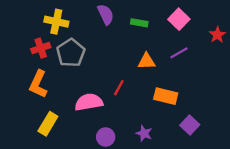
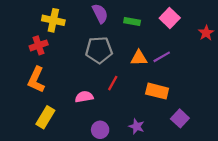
gray pentagon: (71, 53) -> (99, 50), moved, turned 30
purple line: (179, 53) -> (162, 57), moved
pink semicircle: (89, 102) -> (84, 97), size x0.7

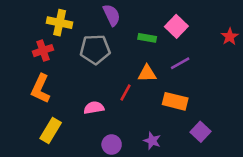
pink square: (170, 18) -> (176, 26), moved
green rectangle: (132, 21) -> (147, 38), moved
gray pentagon: (99, 50) -> (95, 49), moved
orange triangle: (139, 58) -> (147, 73), moved

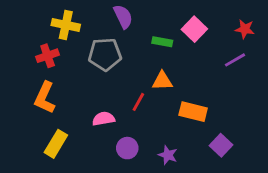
red star: (230, 37) -> (245, 29), moved, turned -30
purple line: (180, 63) -> (235, 60), moved
purple circle: (112, 145) -> (127, 148), moved

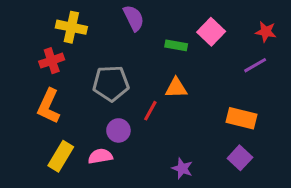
gray pentagon: (105, 54) -> (111, 83), moved
orange rectangle: (193, 112) -> (241, 118), moved
pink semicircle: (103, 119) -> (100, 156), moved
purple circle: (127, 148) -> (118, 130), moved

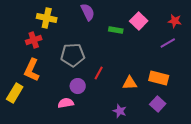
orange triangle: (176, 88) -> (130, 83), moved
yellow rectangle: (61, 156) -> (15, 93), moved

